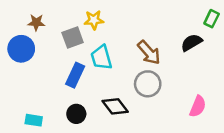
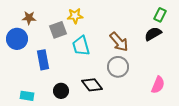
green rectangle: (212, 19) -> (160, 15), moved
blue rectangle: (75, 75) -> (43, 60), moved, turned -36

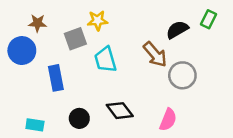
black semicircle: (153, 34) -> (177, 30), moved
gray circle: (118, 67) -> (182, 75), moved
pink semicircle: (158, 85) -> (168, 120), moved

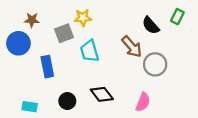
black semicircle: (177, 30) -> (151, 25), turned -102

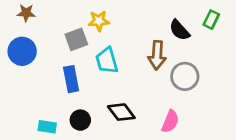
brown star: (32, 20) -> (26, 13), moved
brown arrow: (132, 47) -> (157, 55), turned 45
blue rectangle: (47, 67) -> (71, 79), moved
cyan rectangle: (30, 107) -> (47, 127), moved

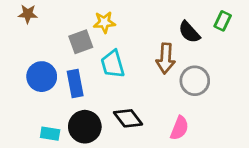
blue circle: (22, 51) -> (42, 77), moved
black circle: (80, 120) -> (85, 127), size x1.5

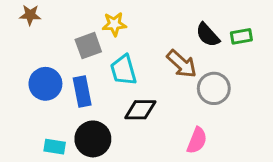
green rectangle: (223, 21) -> (241, 36), moved, turned 54
brown arrow: (166, 58) -> (182, 64), turned -52
black diamond: (128, 118) -> (140, 110), moved, turned -52

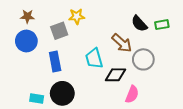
brown star: (30, 15) -> (27, 16), moved
cyan trapezoid: (123, 70) -> (94, 58), moved
blue circle: (45, 84) -> (26, 41), moved
black diamond: (140, 110) -> (116, 75), moved

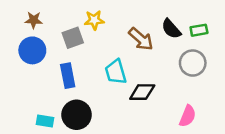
brown arrow: (122, 43) -> (141, 39), moved
gray circle: (143, 59) -> (193, 63), moved
pink semicircle: (132, 94) -> (188, 116), moved

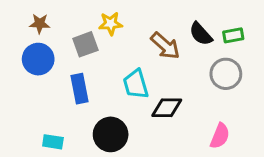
black circle: (77, 115) -> (111, 134), moved

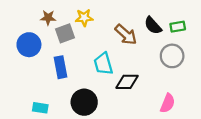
brown star: (40, 24) -> (48, 18), moved

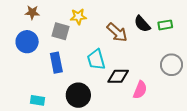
brown star: (48, 18) -> (32, 12), moved
gray square: (65, 33) -> (61, 31), turned 36
gray circle: (172, 56) -> (172, 65), moved
pink semicircle: (168, 103) -> (140, 90), moved

